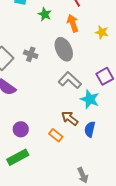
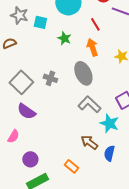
purple circle: (21, 129) -> (30, 159), moved
orange rectangle: (56, 135) -> (71, 166), moved

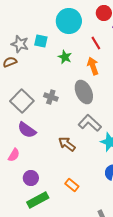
gray star: (19, 15) -> (20, 44), moved
brown arrow: (89, 142) -> (67, 144), moved

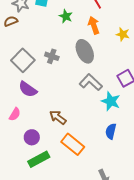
brown arrow: (67, 144) -> (58, 117), moved
orange rectangle: (72, 185) -> (73, 144), size x1.6

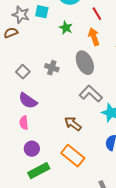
gray square: (23, 60) -> (23, 72), size x0.6
pink semicircle: (15, 114) -> (24, 123), moved, turned 144
brown arrow: (58, 117) -> (73, 124), moved

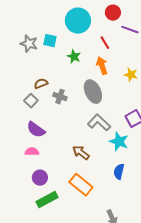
brown semicircle: (11, 33) -> (41, 84), moved
pink semicircle: (24, 123) -> (32, 152), turned 96

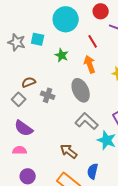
blue semicircle: (119, 172) -> (93, 171), moved

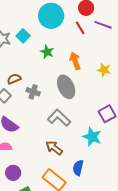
cyan square: (38, 39) -> (23, 36), turned 32
red line: (93, 41) -> (80, 28), moved
gray L-shape: (87, 121) -> (59, 118), moved

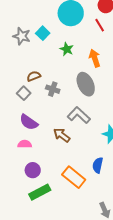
brown arrow: (54, 148) -> (62, 135), moved

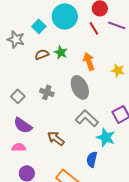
cyan square: (43, 33) -> (39, 26), moved
brown semicircle: (34, 76) -> (42, 54), moved
gray L-shape: (79, 115) -> (87, 118), moved
blue semicircle: (98, 165) -> (92, 159), moved

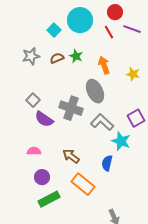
gray star: (16, 39) -> (31, 56), moved, turned -30
gray cross: (47, 92) -> (71, 108), moved, size x1.6
purple semicircle: (23, 125) -> (44, 119), moved
brown arrow: (56, 138) -> (71, 156), moved

